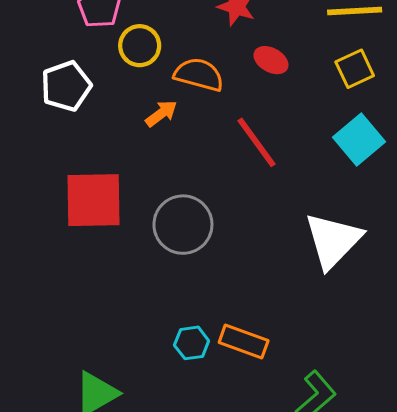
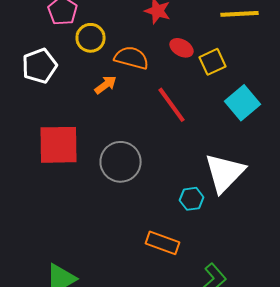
yellow square: (355, 69) -> (213, 62), moved
cyan hexagon: (192, 343) -> (192, 199), moved

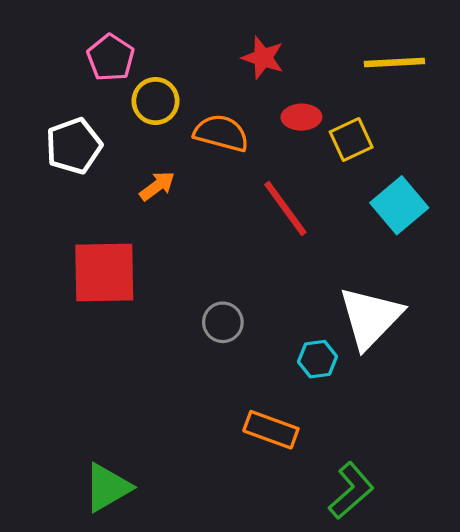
red ellipse: (182, 48) -> (301, 117), turned -30
orange arrow: (106, 85) -> (157, 186), moved
gray circle: (121, 162) -> (223, 322), moved, size x0.6

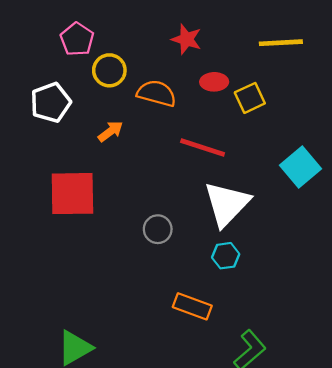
cyan square: (399, 205) -> (300, 167), moved
red line: (285, 208) -> (203, 147), turned -36
white triangle: (370, 317) -> (227, 204), moved

